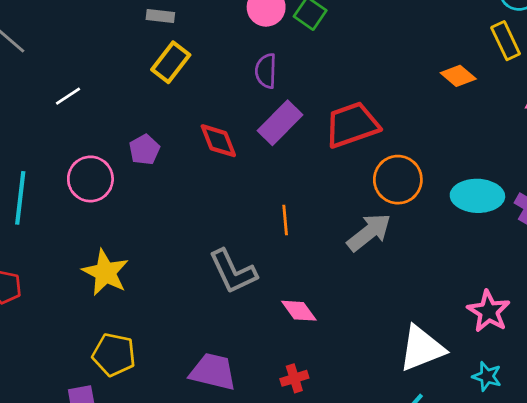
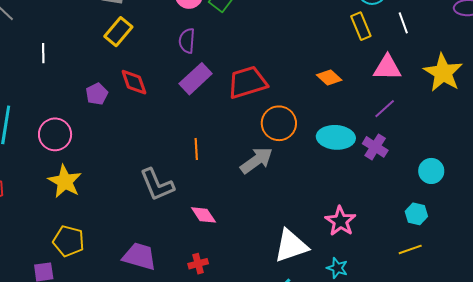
orange diamond: (458, 76) -> (329, 78), moved
white line: (68, 96) -> (43, 53), turned -60
red diamond: (218, 141) -> (134, 82), moved
pink circle: (90, 179) -> (55, 134), moved

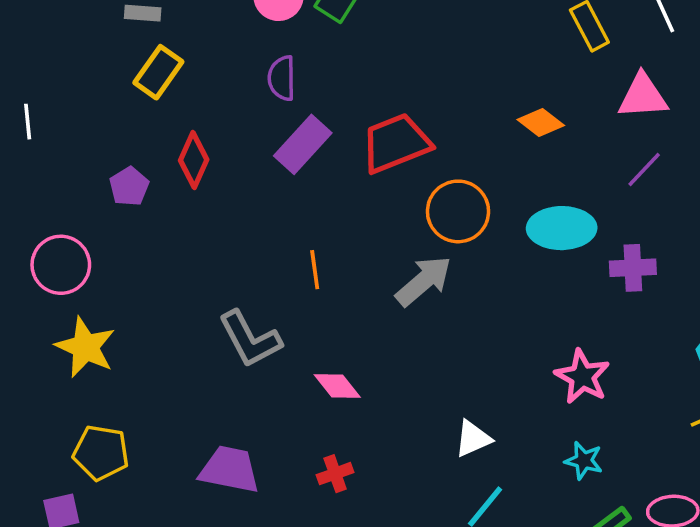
red diamond: (134, 82) -> (194, 160), turned 48
purple cross: (375, 147) -> (633, 268), moved, turned -30
white triangle: (291, 246) -> (473, 439), moved, size x0.6

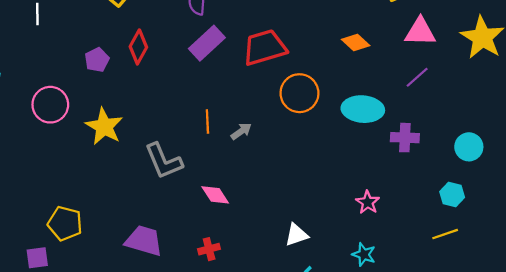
gray arrow: (424, 281) -> (241, 131), moved, size x0.6
yellow star: (85, 347) -> (104, 126), moved
pink star: (582, 377) -> (368, 202), size x0.7

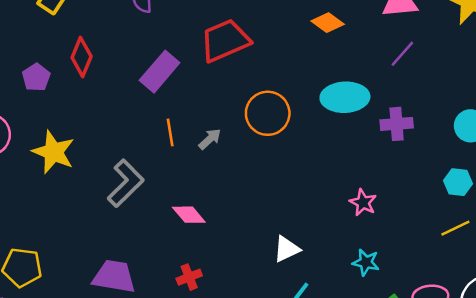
purple rectangle: (207, 43) -> (160, 72), moved
orange circle: (299, 93) -> (268, 113), moved
gray L-shape: (164, 161) -> (126, 183), turned -105

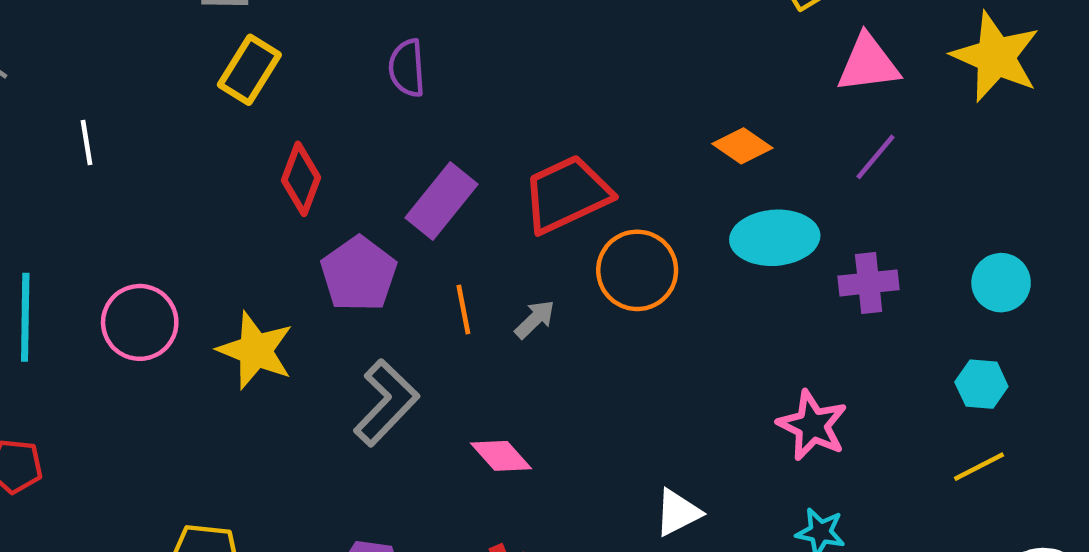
orange diamond: (328, 23) -> (742, 146), moved
red trapezoid: (225, 41) -> (567, 194), moved
purple pentagon: (36, 77) -> (359, 274), moved, size x1.5
pink star: (363, 202) -> (812, 425), size x1.4

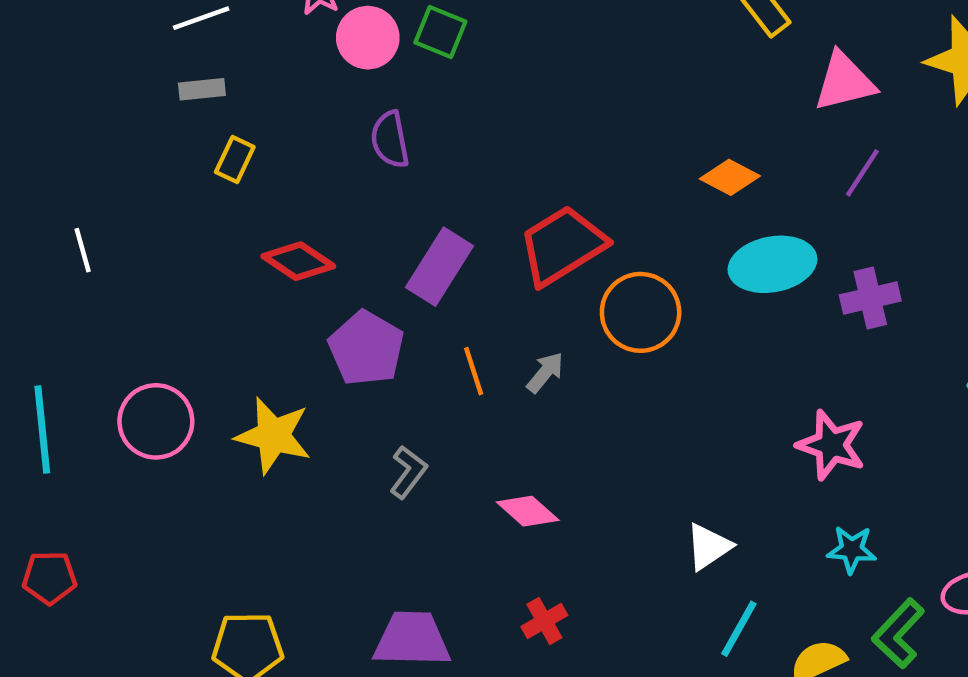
yellow rectangle: (249, 70) -> (235, 159), size x0.7
red diamond: (301, 179) -> (298, 261), turned -70
gray L-shape: (386, 403) -> (408, 472), size x0.6

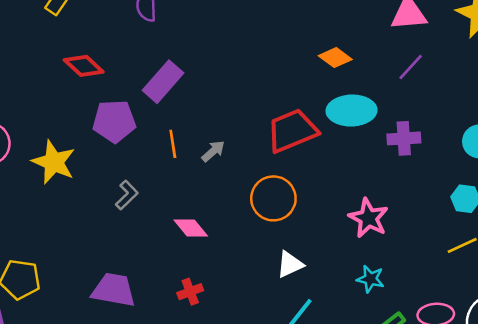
red trapezoid: (562, 245) -> (292, 131), moved
orange circle: (641, 312) -> (273, 198), moved
purple pentagon: (366, 348) -> (114, 121), turned 30

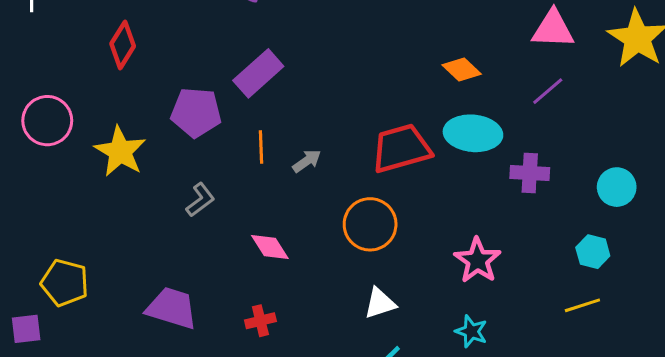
red diamond: (84, 66) -> (123, 45), moved, turned 72

